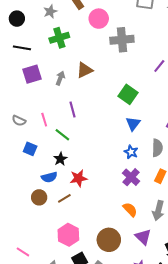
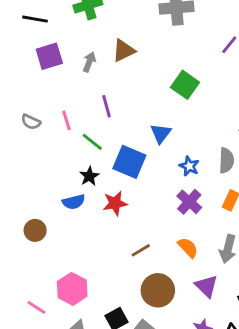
blue triangle: (133, 124) -> (161, 133), moved
blue square: (30, 149) -> (129, 162), moved, size x1.6
brown circle: (39, 197) -> (35, 230), moved
brown line: (64, 198) -> (141, 250), moved
pink hexagon: (68, 235) -> (72, 289), moved

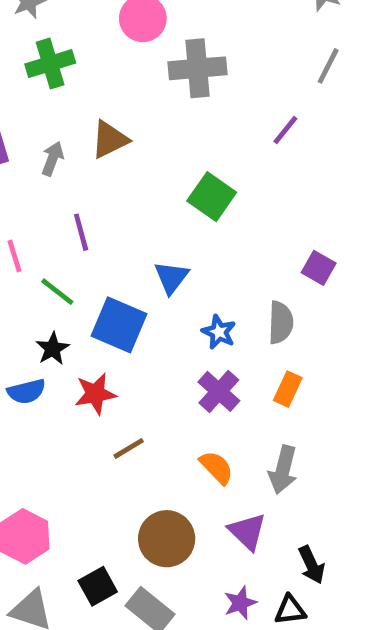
brown line: (141, 250) -> (129, 448), moved

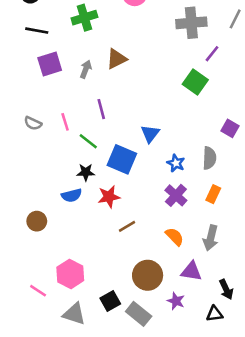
gray cross: (197, 68) -> (191, 23), moved
green square: (212, 197) -> (195, 82), moved
black star: (53, 349) -> (86, 172), turned 30
purple triangle: (247, 532) -> (191, 271), turned -35
purple star: (240, 603) -> (176, 301), moved, turned -30

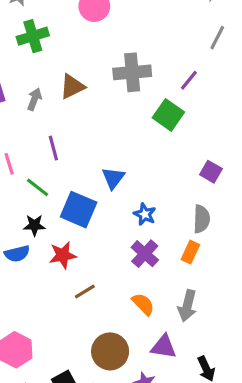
gray cross: (191, 23) -> (132, 72), moved
gray semicircle: (209, 158) -> (202, 219), moved

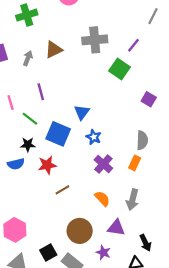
purple square: (211, 172) -> (149, 99), moved
blue star: (145, 214) -> (94, 137), moved

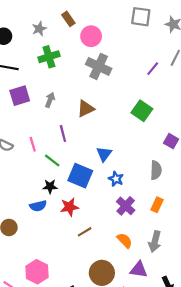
gray cross: (95, 40) -> (99, 66), moved, turned 30
purple line: (134, 45) -> (153, 69), moved
brown triangle: (54, 50) -> (86, 109), moved
gray semicircle: (142, 140) -> (156, 170), moved

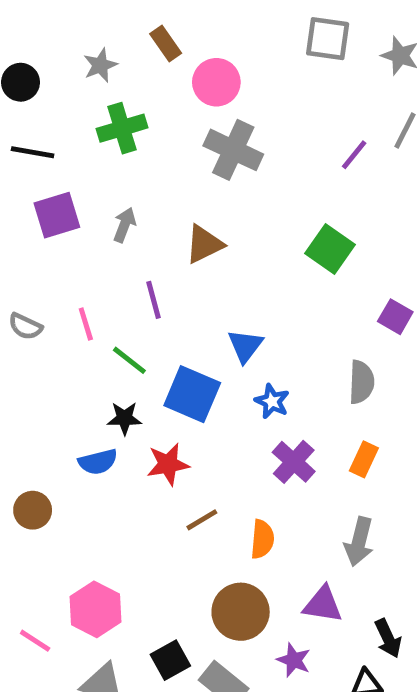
orange semicircle: (125, 240) -> (262, 539), moved, turned 49

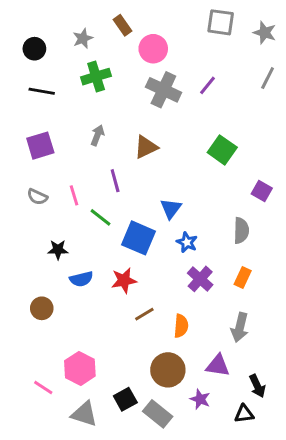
purple line: (354, 155) -> (207, 85), moved
purple square: (57, 215) -> (40, 146), moved
black star: (124, 418) -> (58, 250), moved

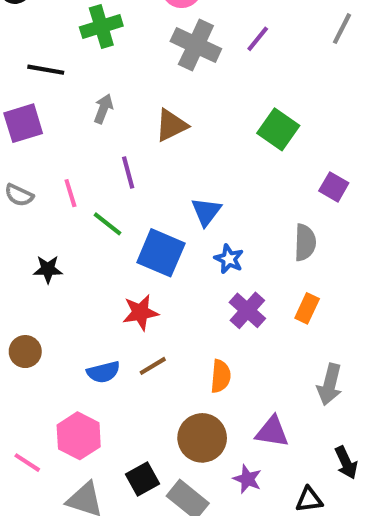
black line: (42, 91) -> (46, 70), moved
blue semicircle: (81, 279) -> (103, 372), moved
brown line: (144, 314) -> (153, 366), moved
gray arrow: (240, 327) -> (330, 384), moved
black arrow: (257, 386) -> (346, 463), moved

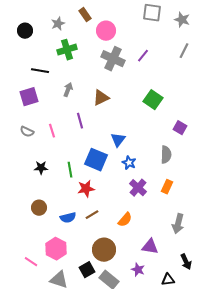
green line: (108, 224) -> (70, 170), moved, turned 42
brown circle: (25, 352) -> (39, 208), moved
orange semicircle: (221, 376) -> (125, 220), turned 35
brown circle: (202, 438) -> (104, 250), moved

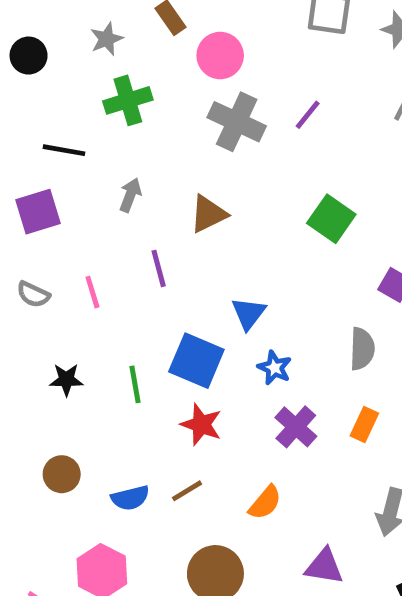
red star: (86, 189) -> (201, 425), moved, turned 30

